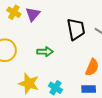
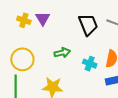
cyan cross: (55, 88) -> (90, 64), moved

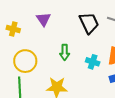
yellow cross: (24, 20) -> (13, 29), moved
green arrow: (62, 53) -> (65, 52), turned 105

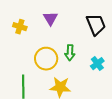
yellow circle: (25, 61) -> (46, 59), moved
cyan cross: (93, 62) -> (97, 64), turned 32

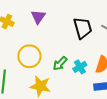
green arrow: (70, 53) -> (60, 63), moved, turned 35

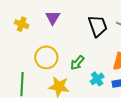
cyan cross: (80, 67) -> (97, 79), moved

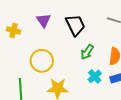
black trapezoid: (98, 26) -> (75, 25), moved
green arrow: (77, 63) -> (87, 52), moved

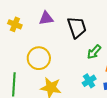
purple triangle: (44, 20) -> (46, 18), turned 49
green arrow: (87, 52) -> (94, 52), moved

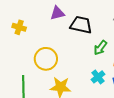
purple triangle: (46, 18) -> (57, 13), moved
black trapezoid: (77, 27) -> (81, 25), turned -55

